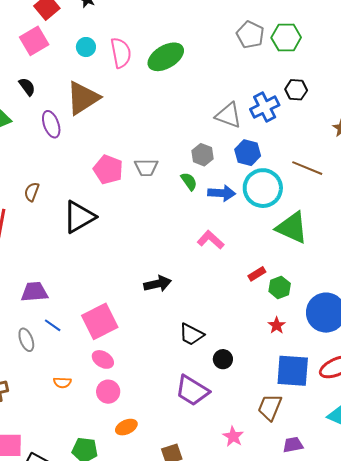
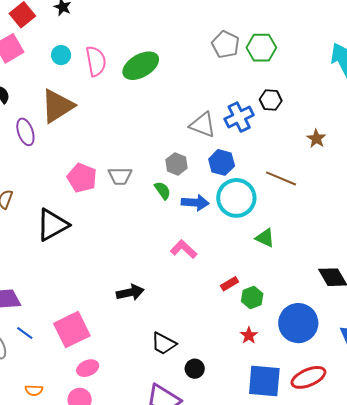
green triangle: (292, 228) -> (265, 238), size x0.6
pink ellipse: (103, 359) -> (88, 368), moved, turned -55

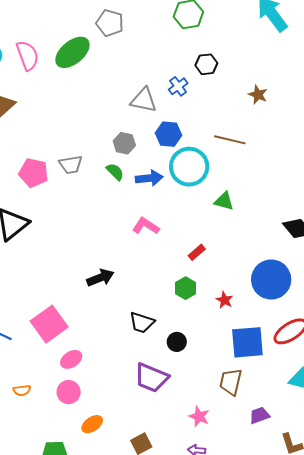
gray pentagon: (225, 44) -> (110, 23), moved
blue cross: (239, 117) -> (178, 86), size x0.7
green hexagon: (252, 298) -> (186, 288), moved

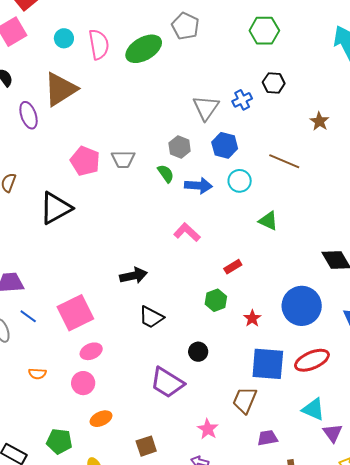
gray triangle: (144, 100) -> (206, 108), turned 44
cyan circle: (189, 167) -> (240, 181), size x0.6
black trapezoid: (142, 322) -> (151, 317), moved

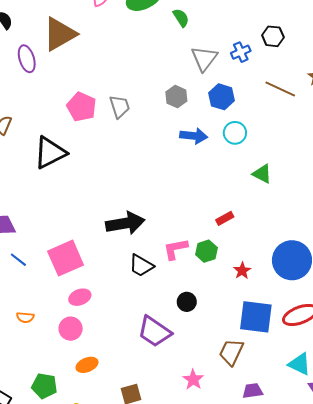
gray trapezoid: (123, 159) -> (120, 107), turned -110
brown line: (284, 161) -> (280, 89), moved
green semicircle: (166, 174) -> (181, 18), moved
pink L-shape: (187, 232) -> (176, 249), moved, turned -56
black arrow: (134, 276) -> (125, 223), size x1.4

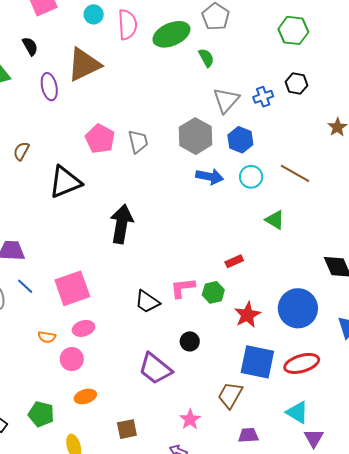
brown line: (280, 89) -> (295, 173), moved
gray hexagon: (176, 97) -> (196, 136), size x1.6
black arrow: (125, 223) -> (122, 224), moved, turned -75
red star: (242, 271) -> (247, 315), size x1.5
orange semicircle: (25, 317) -> (47, 337), moved

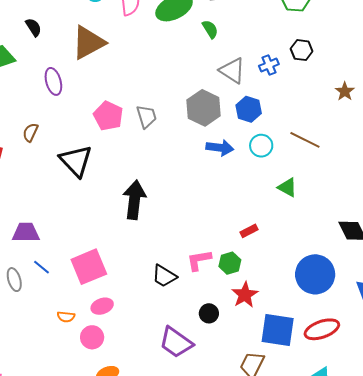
purple ellipse: (49, 87) -> (53, 81), moved
gray triangle: (226, 100) -> (232, 71), turned -36
black triangle: (65, 182) -> (76, 161), turned -48
red star: (247, 315) -> (245, 295), moved

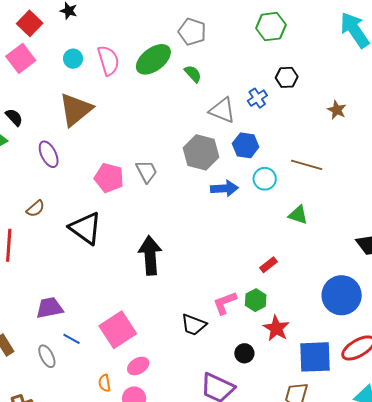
black semicircle: (34, 27) -> (14, 117), moved
brown semicircle: (30, 132) -> (35, 209), turned -144
orange semicircle: (66, 317) -> (105, 383), turned 84

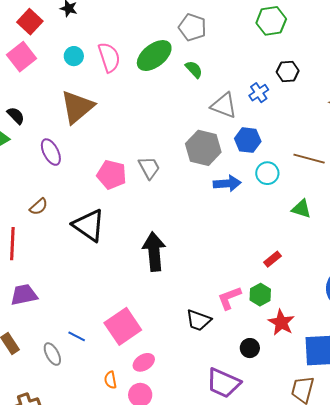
purple trapezoid: (50, 308) -> (24, 295), moved

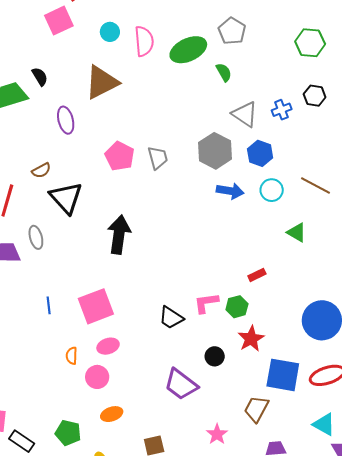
black triangle: (89, 225) -> (66, 198), moved
black arrow: (154, 252) -> (119, 235), moved
blue line: (77, 336) -> (49, 305), turned 42
gray ellipse: (52, 354) -> (36, 237), moved

